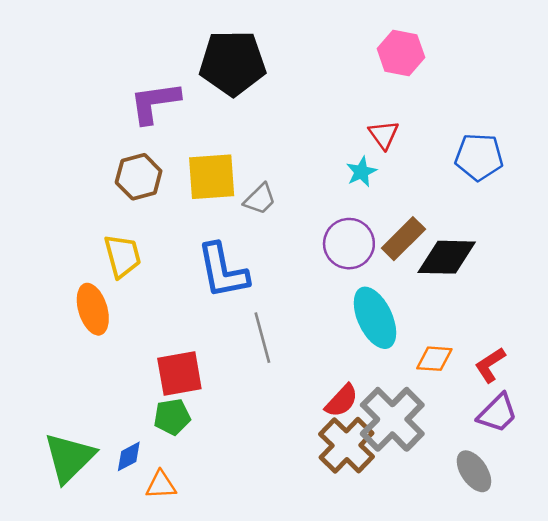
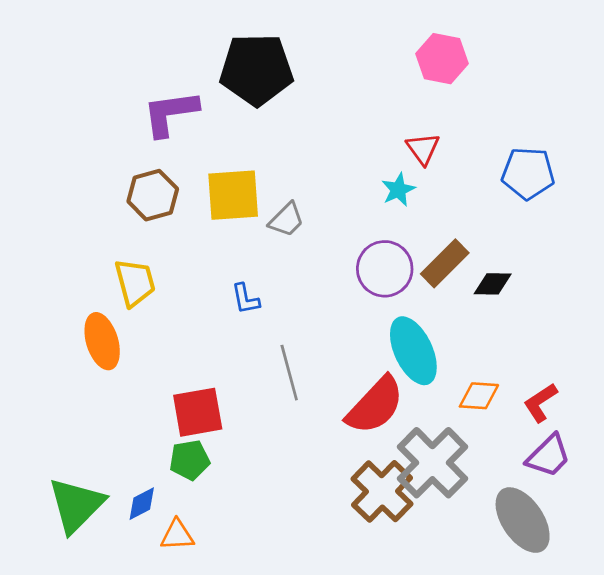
black diamond: (447, 257) -> (493, 284), size x0.6
blue L-shape: (223, 271) -> (245, 299), size x0.5
red semicircle: (342, 401) -> (375, 405), moved, size x1.6
gray ellipse: (474, 471) -> (523, 520), size x1.4

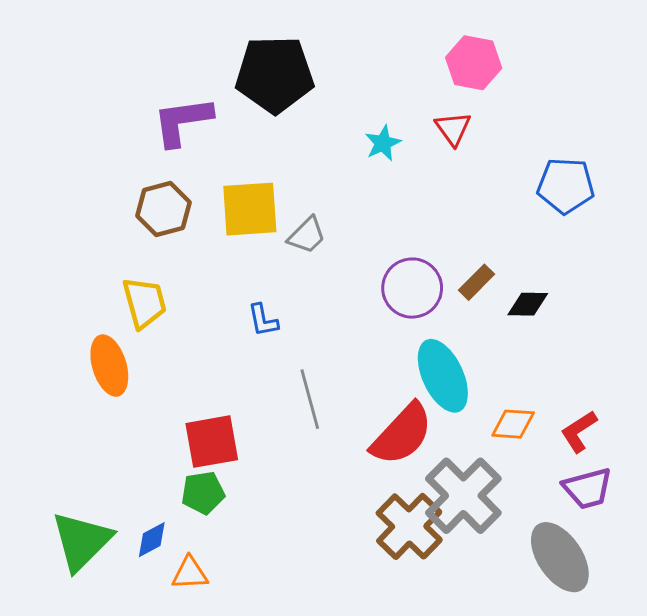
red triangle: (423, 149) -> (453, 129), moved
cyan star: (398, 190) -> (383, 143), moved
brown rectangle: (445, 263) -> (476, 282), size x0.7
purple trapezoid: (549, 456) -> (588, 488), turned 30

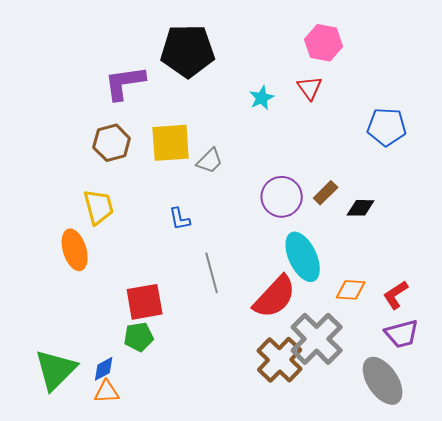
orange triangle: (190, 573) -> (107, 392), moved

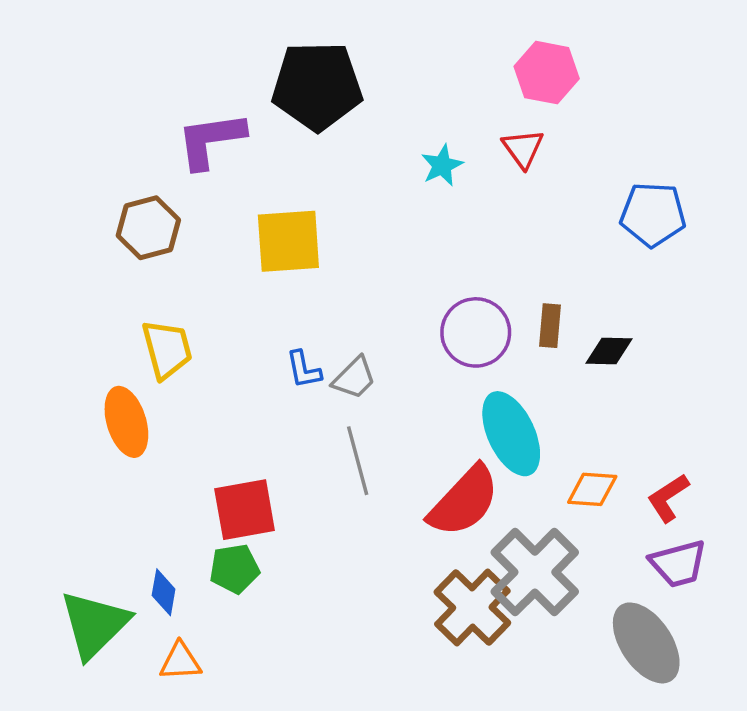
brown hexagon: (112, 143) -> (148, 228), moved
gray trapezoid: (210, 161) -> (354, 378), moved
brown rectangle: (326, 193) -> (550, 326), turned -40
blue diamond: (104, 369) -> (164, 592), moved, turned -52

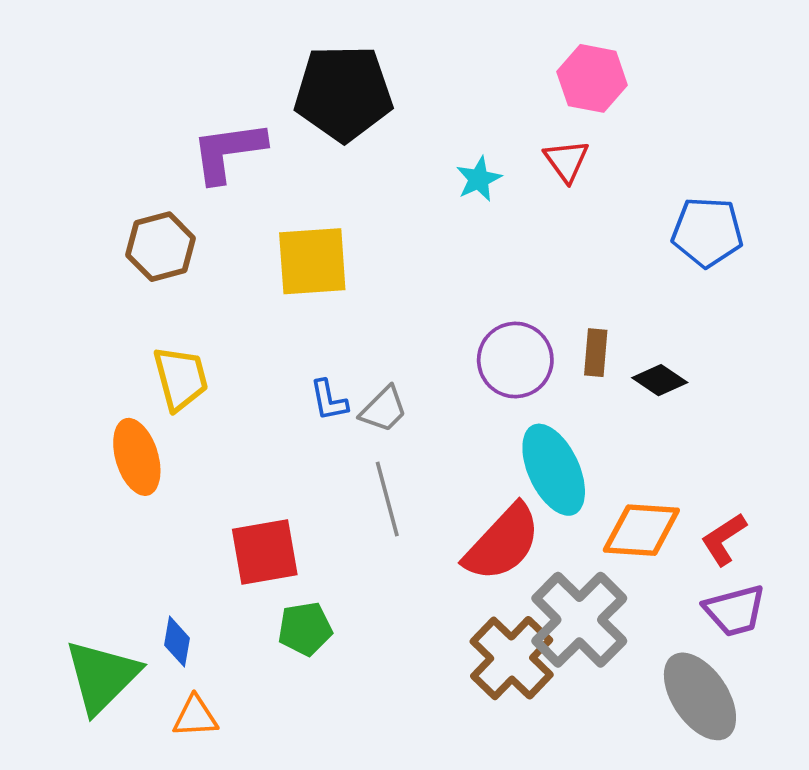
black diamond: (609, 351) -> (660, 380), turned 33
orange diamond: (592, 489) -> (641, 530), size x1.4
green pentagon: (234, 569) -> (305, 629), moved

